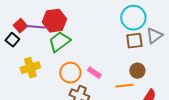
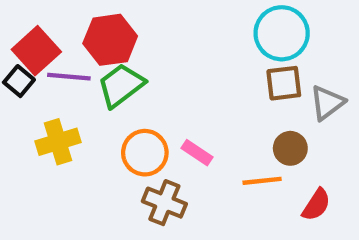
red square: (20, 26) -> (36, 51), size x1.5
purple line: (35, 27) -> (69, 77), moved
gray triangle: (154, 36) -> (327, 103), moved

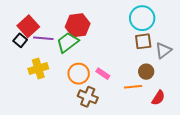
red hexagon: (110, 40) -> (78, 25), moved

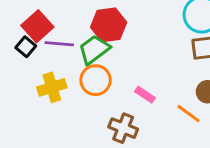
orange circle: (79, 74) -> (96, 80), moved
orange line: (133, 87) -> (189, 114), turned 42

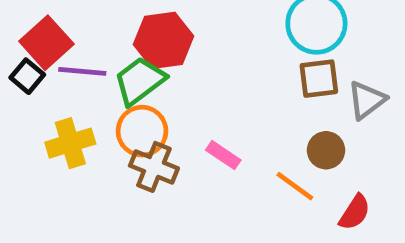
brown cross: (123, 128) -> (154, 167), moved

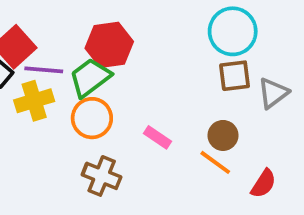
yellow cross: (70, 143) -> (34, 101), moved
brown circle: (326, 150) -> (223, 135), moved
brown cross: (154, 167) -> (102, 176), moved

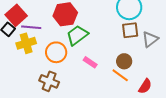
green trapezoid: (90, 78) -> (77, 35), moved
brown cross: (102, 176) -> (49, 81), moved

